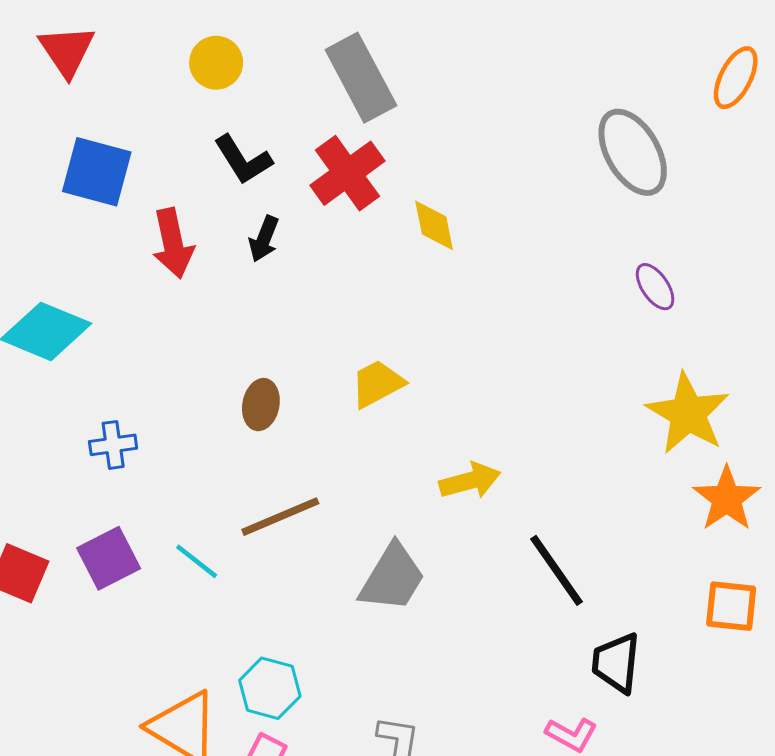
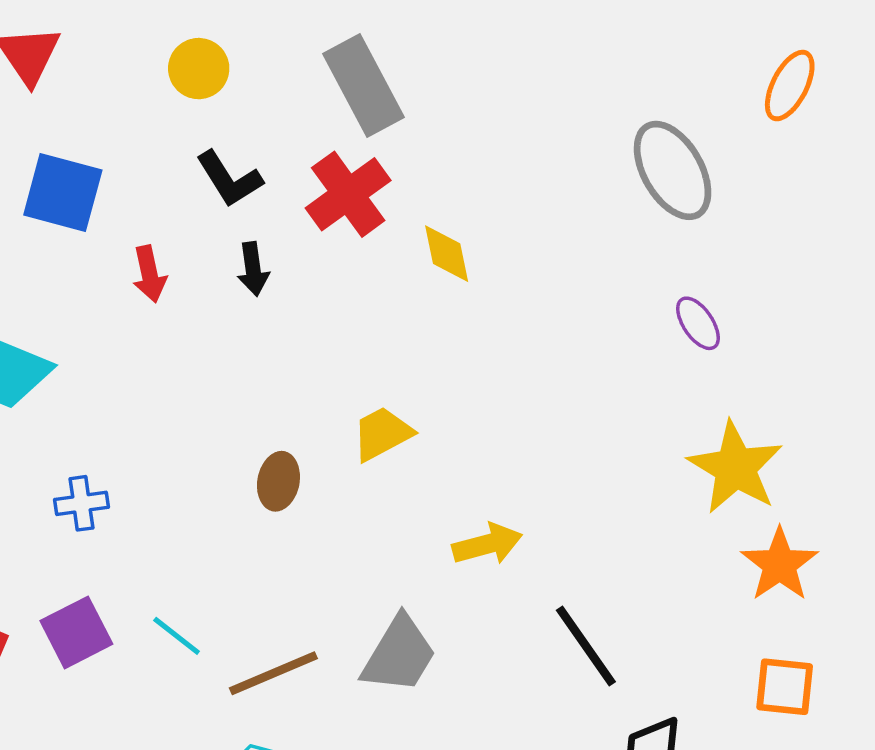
black arrow: (264, 239) -> (253, 269), turned -30
red arrow: (173, 243) -> (149, 274), size x0.7
brown ellipse: (261, 405) -> (278, 481), moved
brown line: (280, 517) -> (273, 673), moved

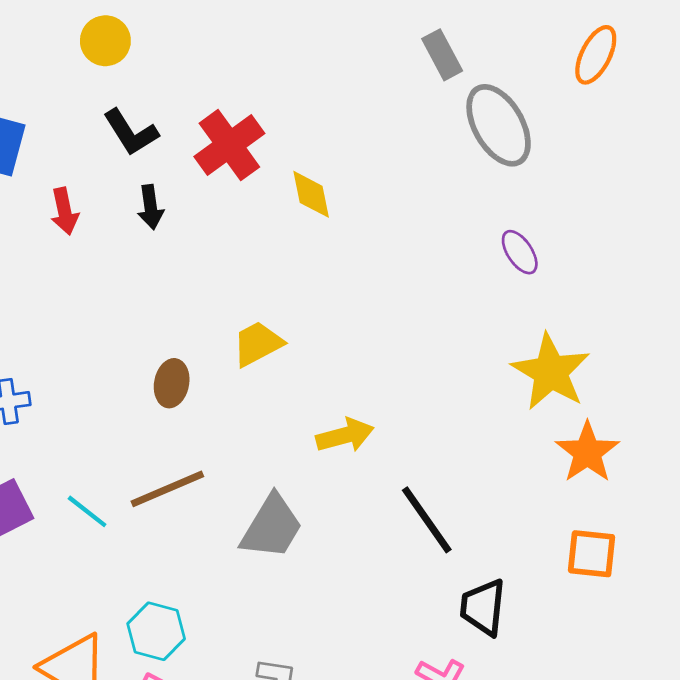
gray rectangle: (363, 86) -> (442, 55), moved, size x0.6
brown line: (273, 673) -> (167, 489), moved

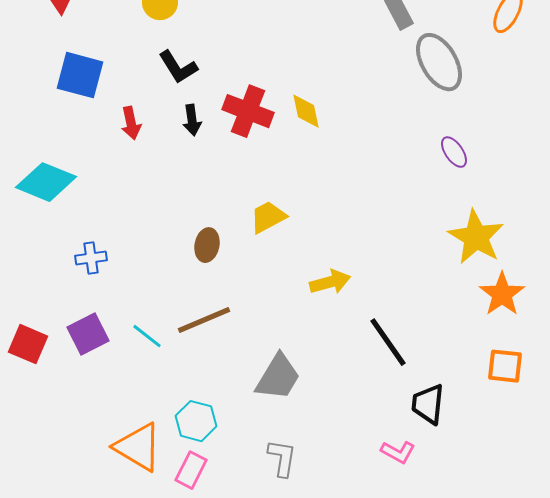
red cross: (229, 145) -> (248, 111), moved, turned -33
gray trapezoid: (272, 527) -> (278, 377), moved

